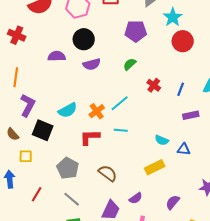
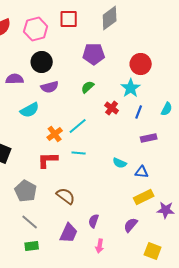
cyan star: (173, 17) -> (131, 88), moved
cyan semicircle: (68, 110) -> (30, 110), moved
yellow rectangle: (155, 167) -> (144, 197), moved
purple semicircle: (136, 198) -> (94, 221), turned 144

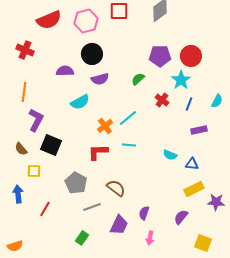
purple pentagon: (94, 54) -> (160, 56), moved
gray line: (30, 222) -> (92, 207), moved, turned -60
green rectangle: (32, 246) -> (82, 238), turned -48

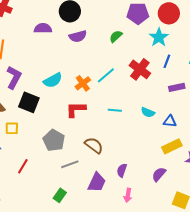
red cross: (162, 100) -> (140, 69), moved, size x1.5
cyan semicircle: (80, 102) -> (53, 80), moved
cyan line: (129, 145) -> (115, 110), moved

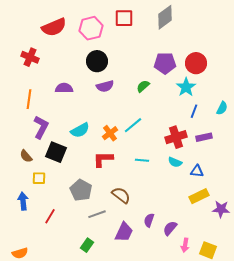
purple semicircle: (43, 28) -> (64, 88), moved
red cross: (140, 69) -> (176, 137), moved, turned 35
purple semicircle: (159, 174) -> (170, 228), moved
pink arrow: (128, 195) -> (185, 245), moved

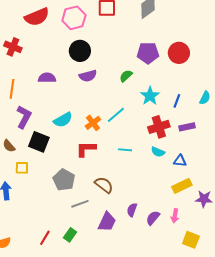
cyan star: (186, 87) -> (150, 96), moved
red line: (50, 216) -> (45, 238), moved
pink arrow: (185, 245) -> (175, 216), moved

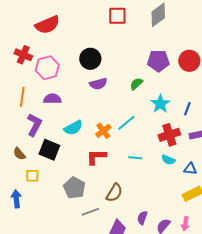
pink hexagon: (74, 18) -> (47, 68), moved
purple semicircle: (47, 78) -> (52, 99), moved
brown semicircle: (104, 185) -> (114, 193), turned 84

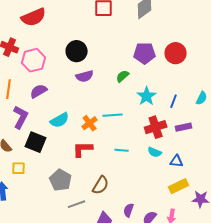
purple semicircle: (52, 99) -> (39, 91), turned -30
cyan line: (126, 123) -> (113, 115), turned 36

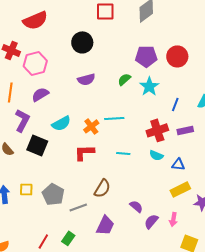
black circle: (77, 51) -> (82, 42), moved
cyan star: (147, 96) -> (149, 86), moved
yellow square: (19, 168) -> (26, 189), moved
gray pentagon: (61, 180) -> (53, 194), moved
purple semicircle: (129, 210) -> (136, 206), moved, turned 112

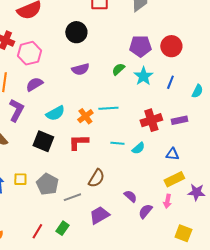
blue line: (175, 104) -> (170, 82), moved
black square: (37, 145) -> (43, 141), moved
cyan semicircle: (156, 155) -> (138, 148), moved, turned -64
pink arrow: (173, 219) -> (167, 201), moved
purple trapezoid: (105, 225) -> (99, 215), turned -145

